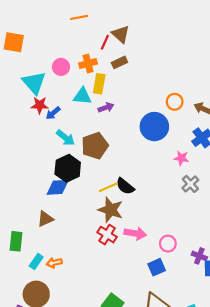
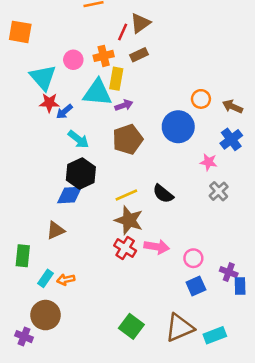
brown triangle: (121, 34) -> (140, 23), turned 42
cyan triangle: (82, 96) -> (97, 93), size x1.4
brown pentagon: (95, 146) -> (128, 139), moved
black semicircle: (125, 186) -> (163, 194), moved
blue square: (157, 267) -> (196, 286), moved

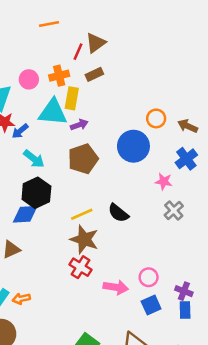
pink arrow: (157, 247) -> (116, 287), moved
blue rectangle: (240, 286) -> (185, 310), moved

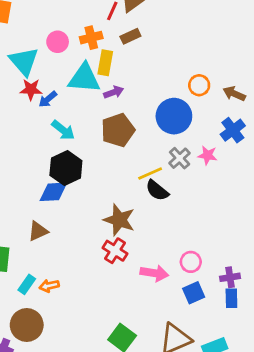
gray cross: (174, 210) -> (180, 158), moved
yellow line: (82, 214) -> (150, 174), moved
purple cross: (184, 291) -> (230, 277), turned -30

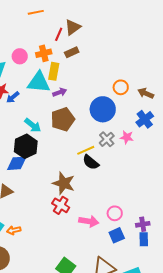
cyan arrow: (63, 130) -> (33, 125), moved

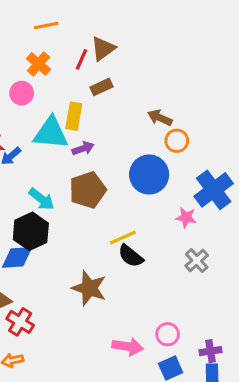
orange cross: (44, 53) -> (39, 64), moved, turned -35
brown arrow: (146, 93) -> (160, 118), moved
blue cross: (145, 119) -> (214, 190), size x1.4
gray cross: (107, 139) -> (197, 261), moved
red cross: (61, 205) -> (20, 322), moved

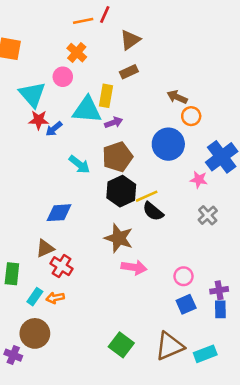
red line: (82, 59) -> (105, 14), moved
black hexagon: (31, 231) -> (121, 191), moved
pink arrow: (128, 347) -> (134, 267), moved

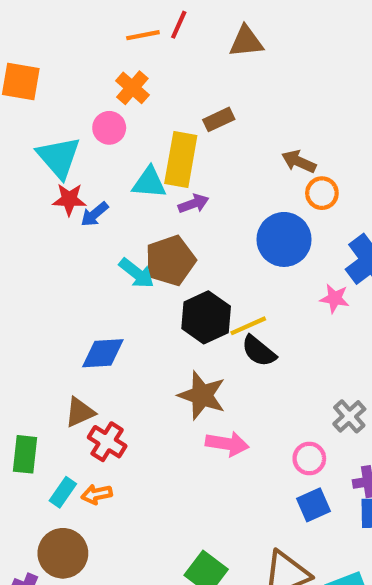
brown triangle: (130, 40) -> (246, 41), moved, turned 30
yellow rectangle: (106, 96) -> (181, 159), size x1.4
cyan triangle: (87, 110) -> (149, 183), size x0.7
brown pentagon: (117, 157) -> (170, 261), moved
gray cross: (208, 215) -> (349, 416), moved

